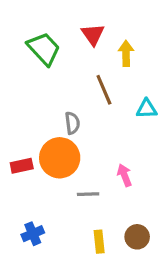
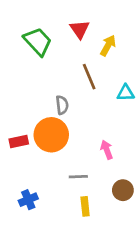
yellow arrow: (126, 53) -> (108, 46), turned 30
gray line: (88, 194) -> (78, 177), moved
brown circle: (137, 237) -> (123, 190), moved

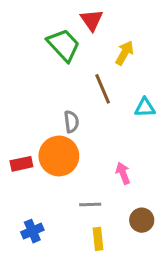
red triangle: (80, 29) -> (92, 20), moved
green trapezoid: (38, 41) -> (64, 45), moved

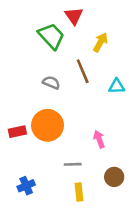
gray semicircle: (71, 122) -> (51, 83), moved, turned -60

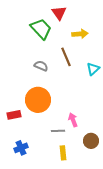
yellow arrow: (100, 42) -> (80, 34), turned 56
cyan triangle: (117, 86) -> (93, 69), turned -40
red rectangle: (17, 132) -> (14, 115), moved
pink arrow: (99, 139) -> (73, 120), moved

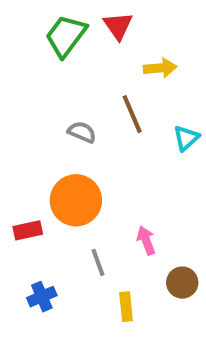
green trapezoid: (41, 29) -> (66, 36), moved, turned -100
gray line: (58, 131) -> (98, 262), moved, turned 72

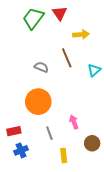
red rectangle: (28, 230) -> (14, 131), moved

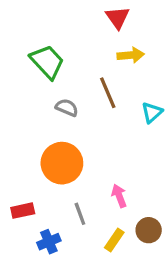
red triangle: (60, 13) -> (118, 18), moved
green trapezoid: (33, 18) -> (47, 62), moved, turned 100
blue cross: (21, 150) -> (49, 242), moved
yellow rectangle: (64, 155) -> (114, 240), moved, turned 40

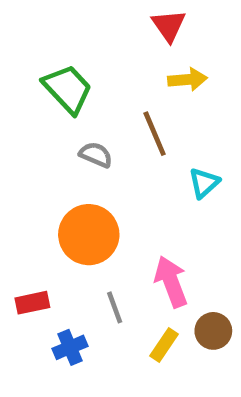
cyan triangle: (152, 112) -> (204, 183), moved
pink arrow: (119, 196) -> (171, 282), size x1.5

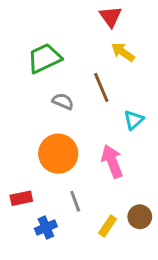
yellow arrow: (187, 80) -> (123, 52), turned -140
green trapezoid: (68, 89) -> (44, 58), turned -72
pink arrow: (171, 282) -> (112, 161), moved

